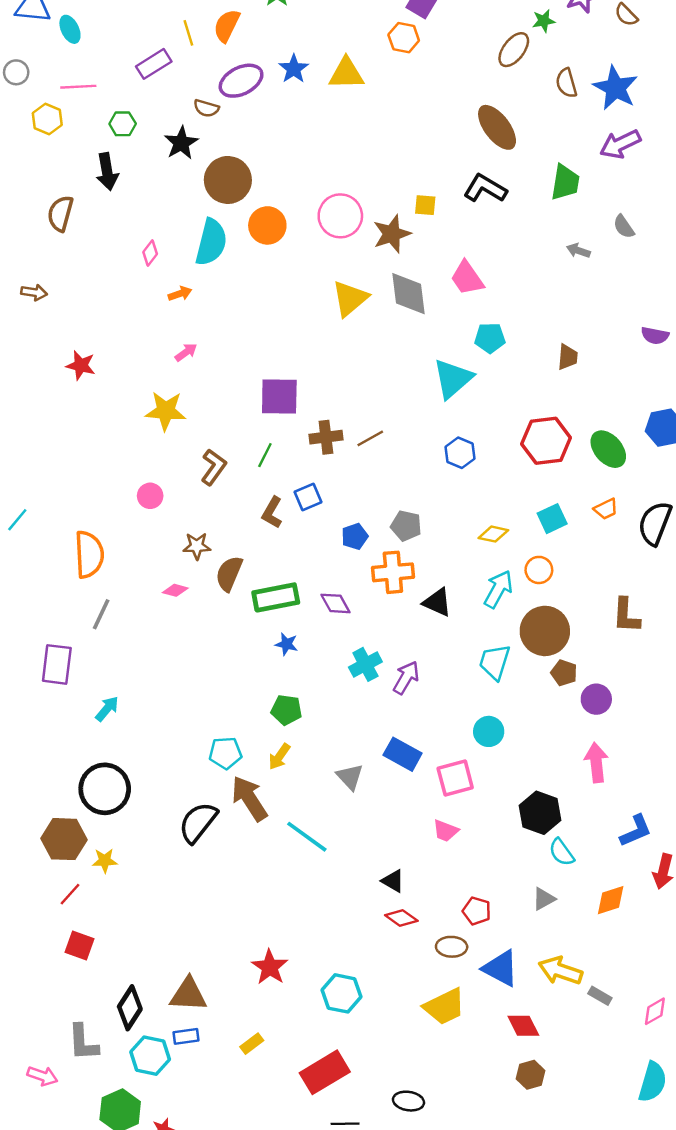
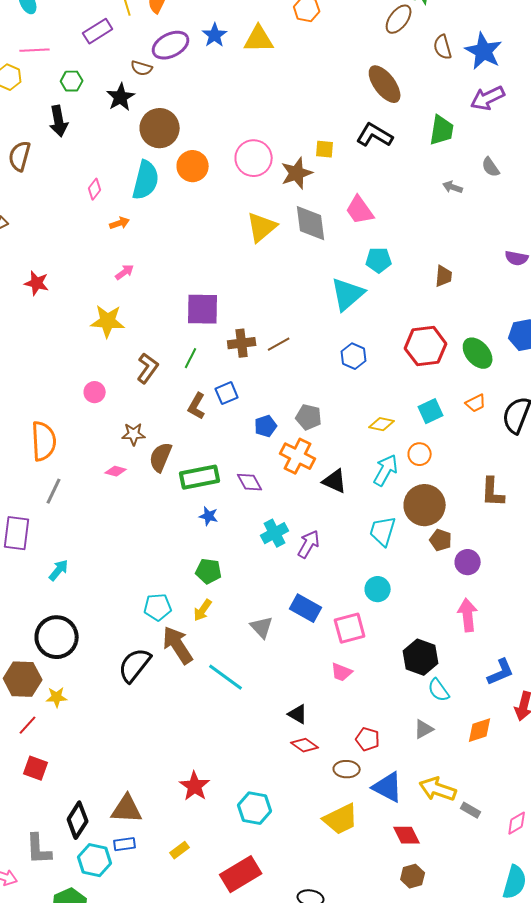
orange cross: (393, 572) -> (298, 456), turned 32

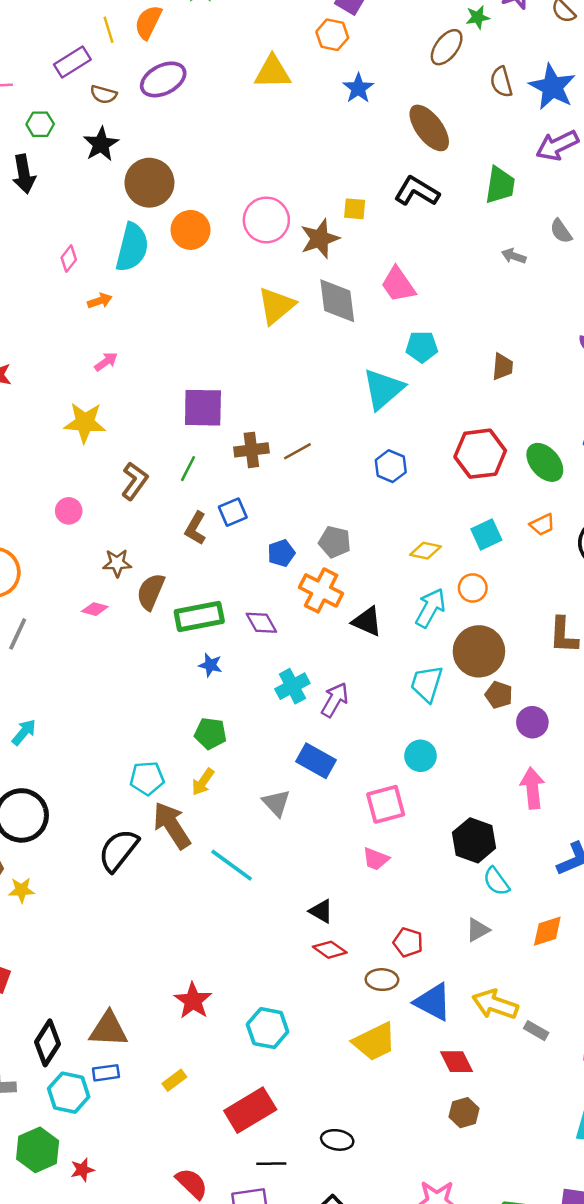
blue star: (215, 35) -> (358, 88), moved
brown semicircle: (142, 68) -> (103, 94), moved
blue rectangle: (306, 608) -> (316, 761), moved

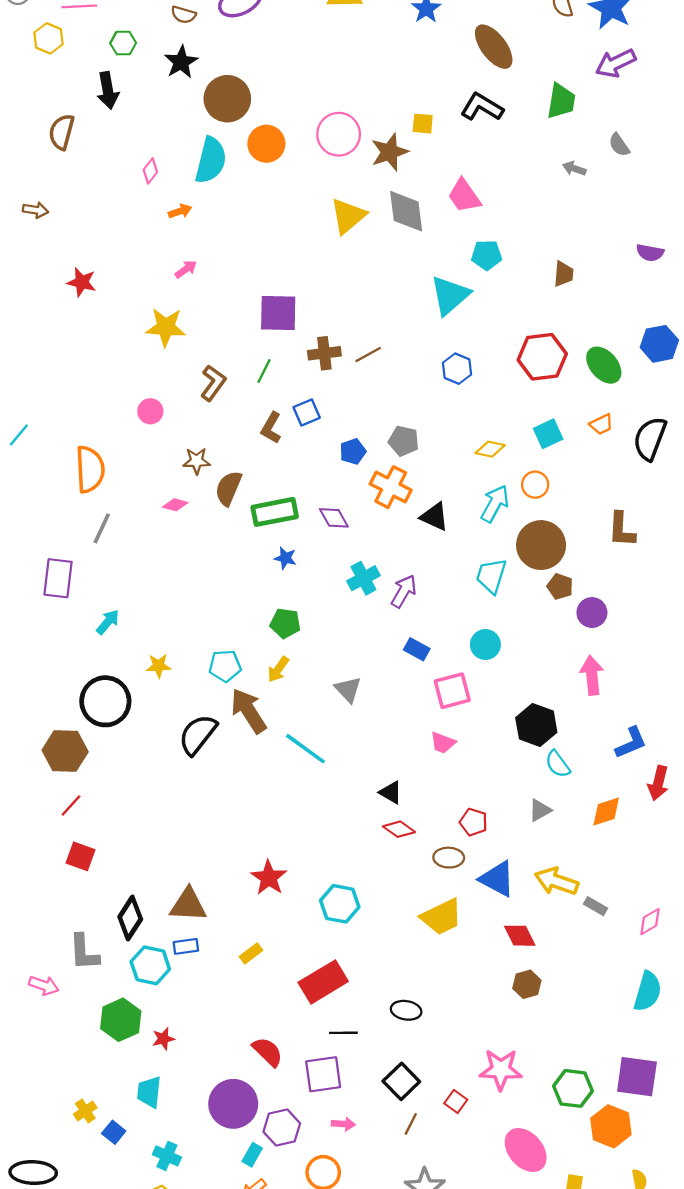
blue rectangle: (316, 761) -> (417, 649), moved, size x0.7
yellow star: (21, 890) -> (159, 666), moved

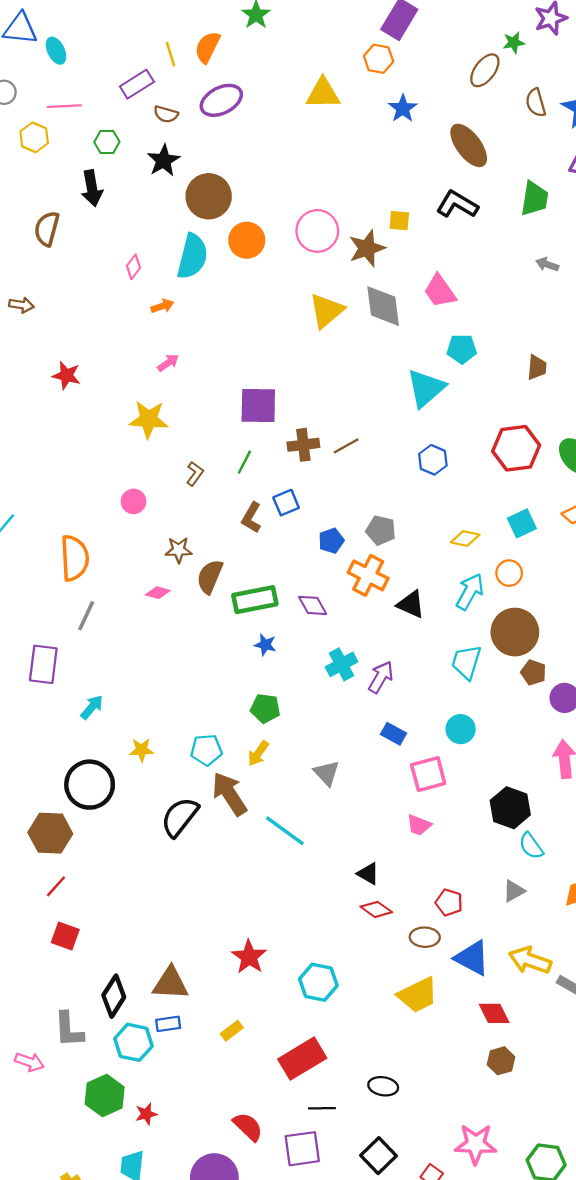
brown L-shape: (213, 383) -> (195, 474), size x0.7

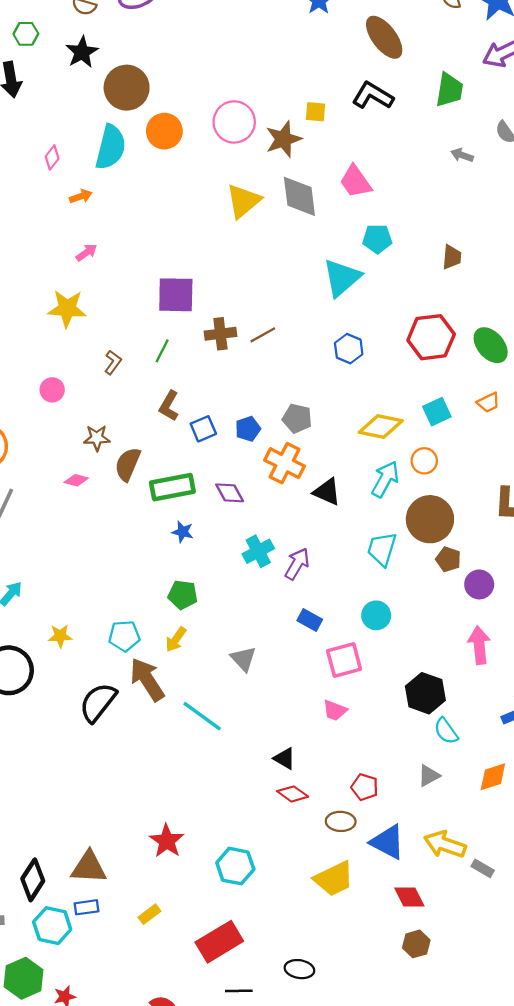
blue square: (286, 503) -> (203, 429), moved
yellow diamond: (465, 538) -> (381, 426), size x1.5

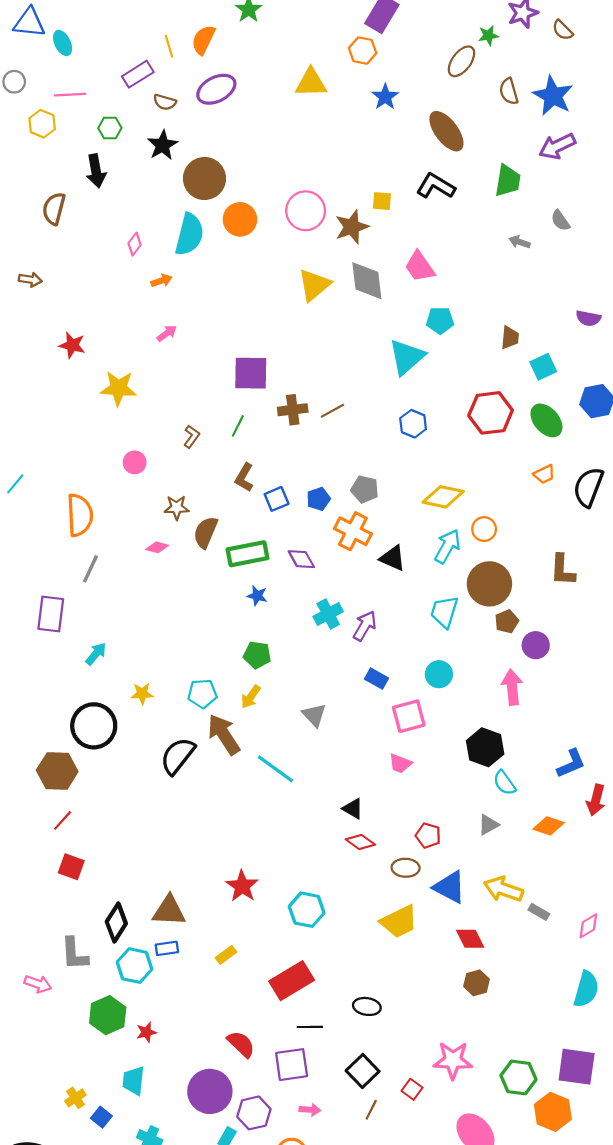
yellow star: (67, 309) -> (118, 388), moved
cyan square: (437, 412) -> (543, 367), moved
brown pentagon: (448, 559) -> (507, 622), turned 30
pink arrow: (479, 645) -> (512, 687), moved
orange diamond: (493, 777) -> (549, 826), turned 36

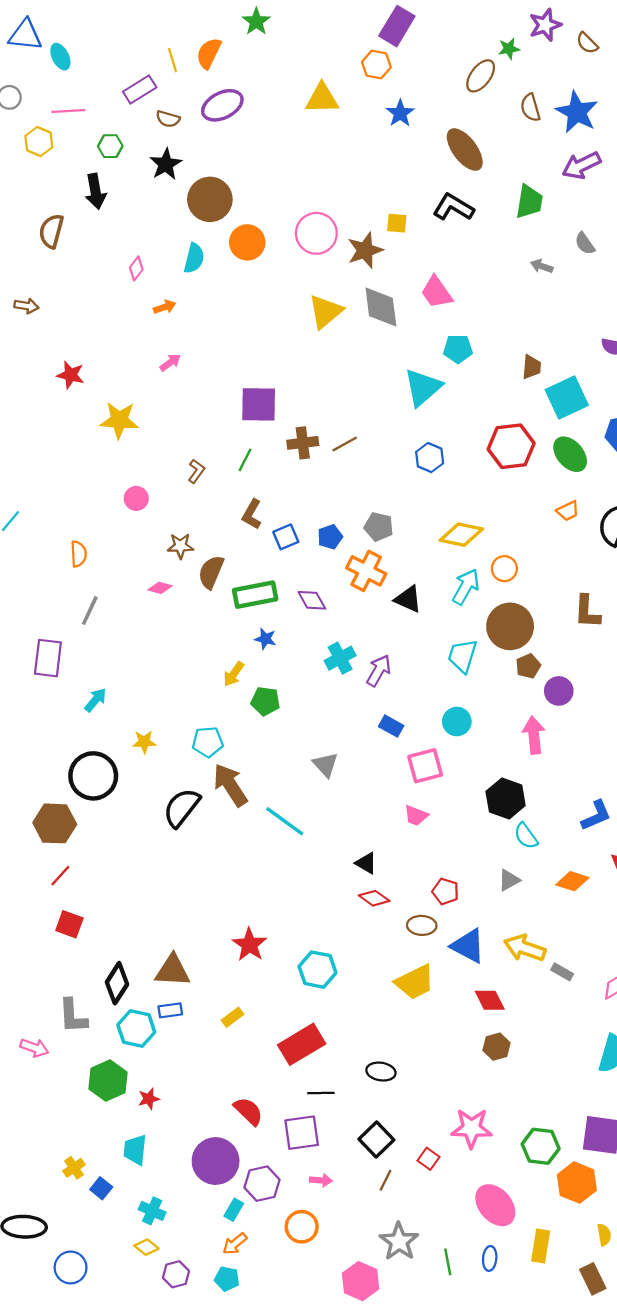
cyan semicircle: (189, 234) -> (194, 258), size x0.7
cyan square: (543, 367) -> (567, 398), size x1.5
orange semicircle: (80, 515) -> (78, 554), size x0.6
yellow arrow: (251, 697) -> (234, 674), moved

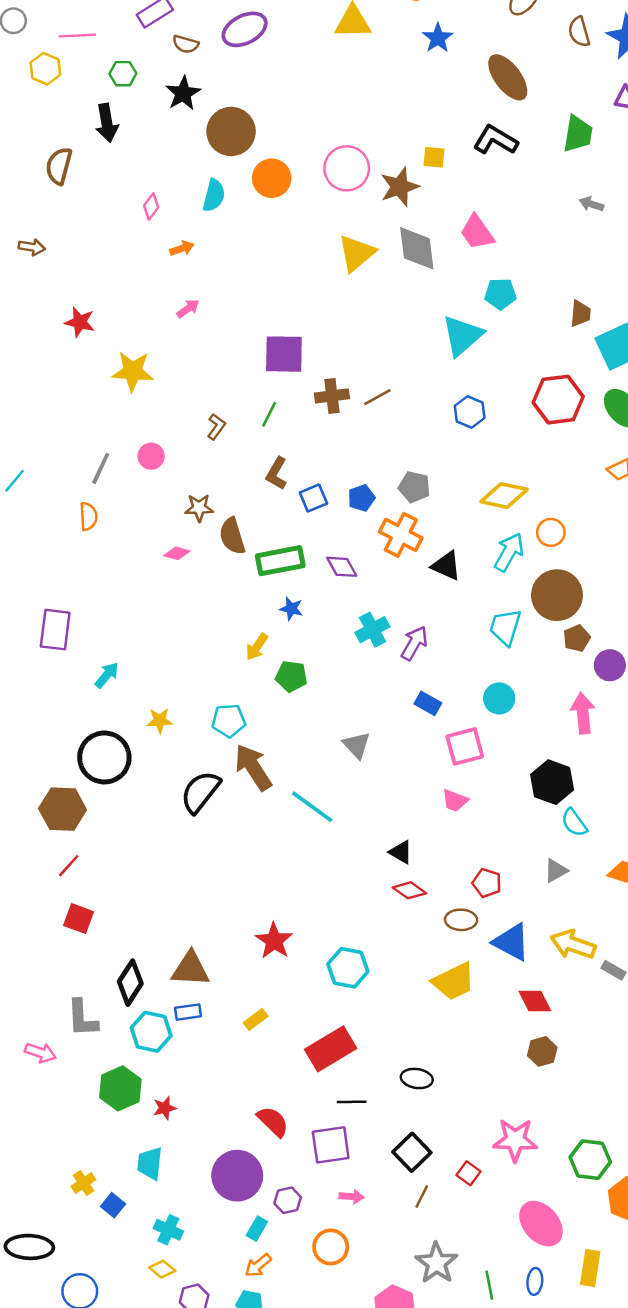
brown semicircle: (211, 572) -> (232, 536), turned -40
gray line: (90, 611) -> (101, 468), moved
purple hexagon: (262, 1184) -> (288, 1200), size x0.7

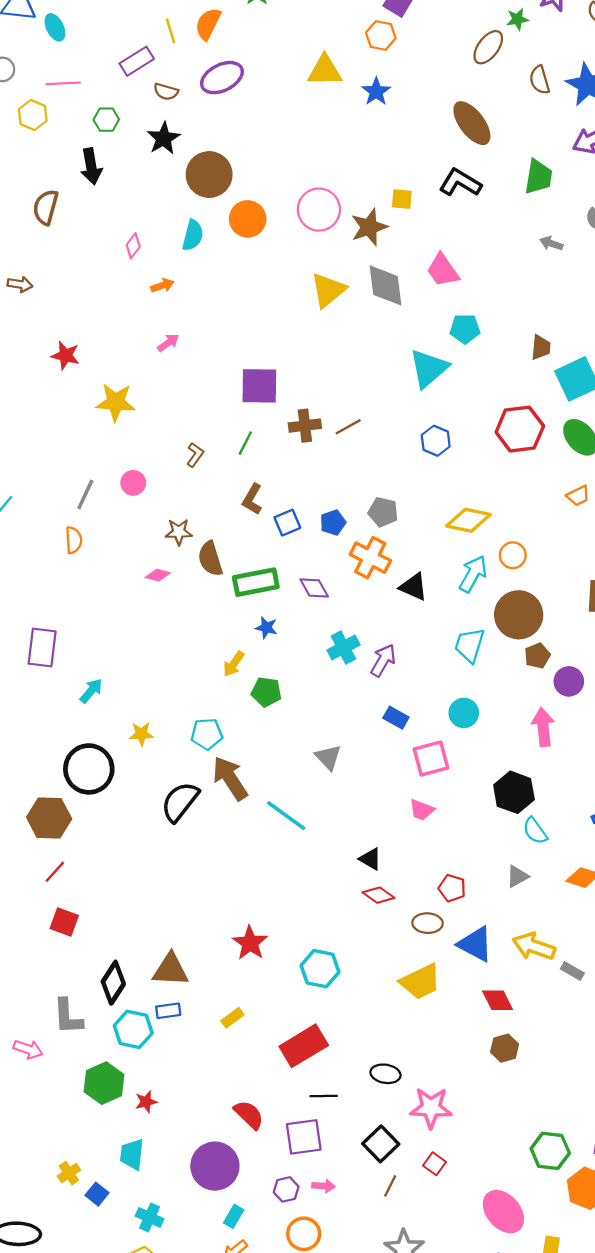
blue star: (438, 38) -> (376, 92), moved
pink star: (515, 1140) -> (431, 1108), moved
purple hexagon: (288, 1200) -> (286, 1189), moved

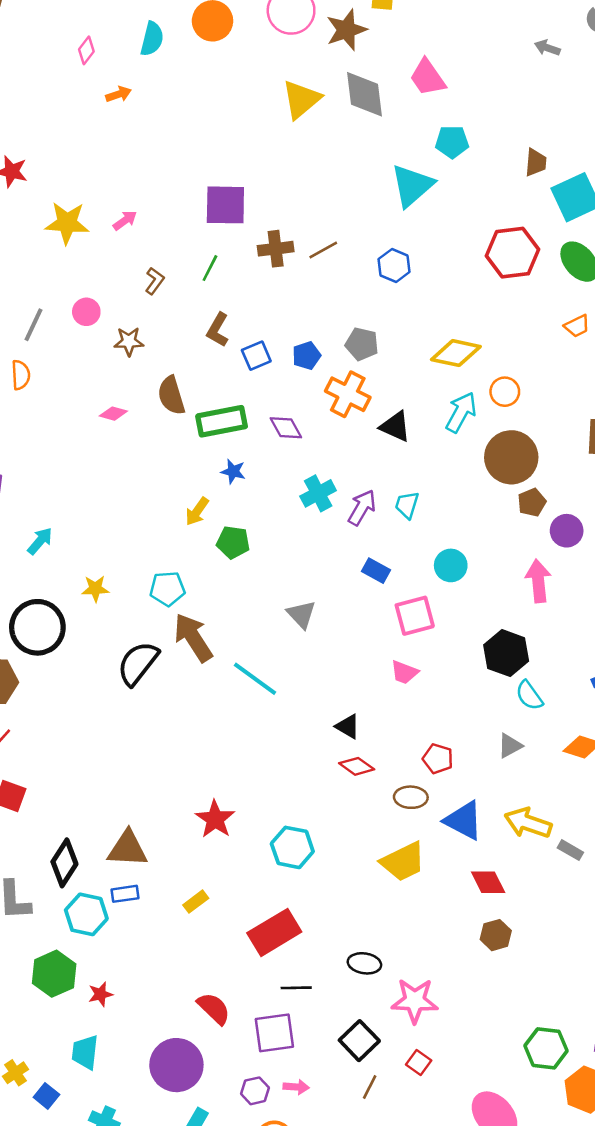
pink arrow: (168, 343) -> (125, 220), moved
blue hexagon: (436, 441) -> (394, 265), moved
brown star: (179, 532) -> (129, 341), moved
cyan trapezoid: (470, 645) -> (407, 505), moved, size x0.7

